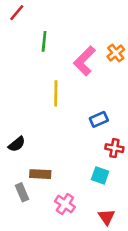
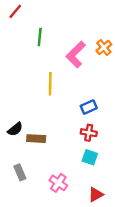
red cross: (114, 148) -> (89, 133), moved
brown rectangle: (40, 174) -> (36, 139), moved
red triangle: (107, 217) -> (96, 195), turned 35

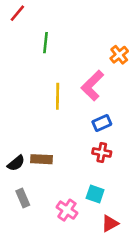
pink L-shape: (76, 54) -> (92, 86), moved
black semicircle: (15, 129) -> (16, 163), moved
cyan square: (90, 157) -> (95, 194), moved

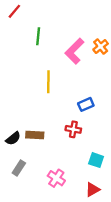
pink L-shape: (92, 86) -> (74, 51), moved
red cross: (102, 152) -> (73, 129), moved
cyan square: (95, 194) -> (96, 160), moved
gray rectangle: (23, 198) -> (19, 168), turned 56

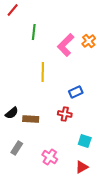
black semicircle: (13, 138) -> (12, 113), moved

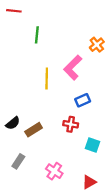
red line: (13, 10) -> (14, 11), turned 56
pink L-shape: (66, 45) -> (73, 68), moved
brown rectangle: (31, 119) -> (34, 130), turned -35
cyan square: (85, 141) -> (92, 145), moved

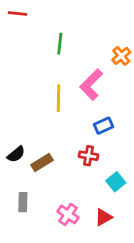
green line: (37, 35) -> (60, 44), moved
cyan square: (92, 145) -> (116, 182), turned 32
gray rectangle: (18, 161) -> (23, 202), turned -32
red triangle: (89, 182) -> (104, 217), moved

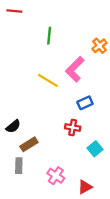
yellow line: (58, 98) -> (48, 80), turned -60
brown rectangle: (42, 163) -> (29, 144), moved
red triangle: (104, 217) -> (85, 187), moved

